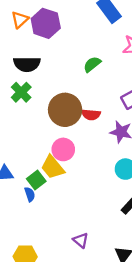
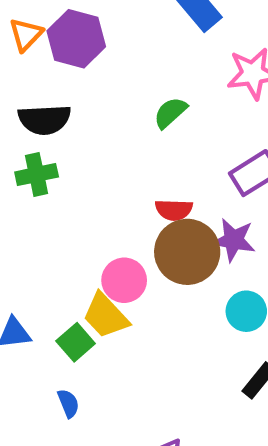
green cross: (21, 92) -> (37, 174), turned 36
brown circle: (65, 110) -> (187, 252), moved
blue semicircle: (30, 194) -> (68, 403), moved

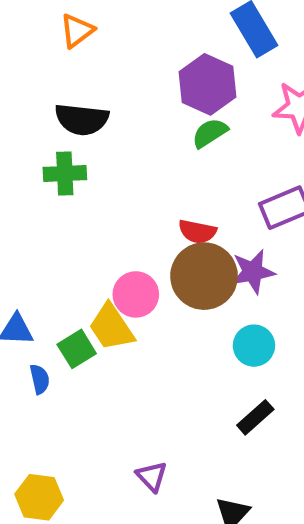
purple hexagon: (76, 39) -> (208, 84), moved
purple star: (234, 240) -> (253, 272), turned -30
blue semicircle: (68, 403) -> (40, 379), moved

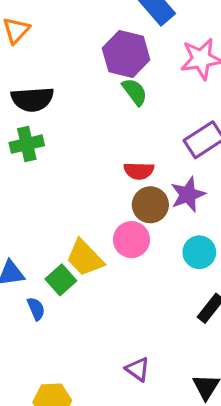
green semicircle: (210, 133) -> (135, 92), turned 96
brown circle: (204, 276) -> (150, 205), size x0.7
pink circle: (136, 294) -> (131, 240), moved

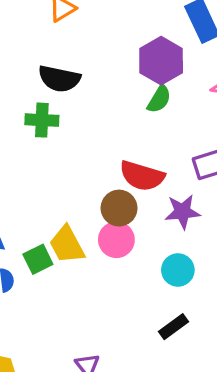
green semicircle: (135, 92) -> (159, 99), turned 52
red semicircle: (139, 171) -> (142, 176), size x1.5
brown circle: (150, 205) -> (119, 208), moved

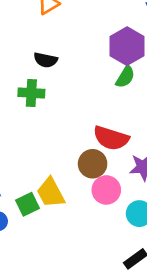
black semicircle: (59, 79) -> (46, 60), size x0.7
pink circle: (116, 240) -> (106, 190), moved

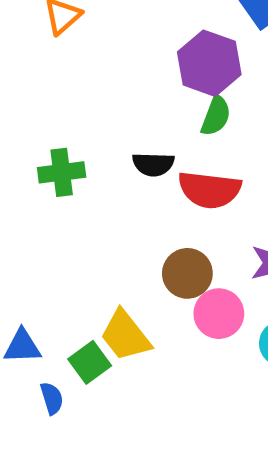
black semicircle: (46, 60) -> (153, 164), moved
red semicircle: (111, 138) -> (209, 190), moved

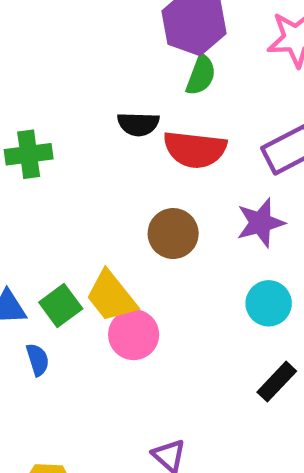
green cross: (62, 172) -> (29, 154), moved
pink circle: (219, 314) -> (134, 335), moved
green square: (90, 362) -> (61, 305), moved

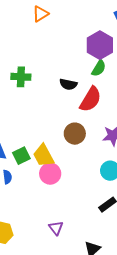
red semicircle: (195, 149) -> (91, 99), turned -76
green cross: (29, 154) -> (21, 77), moved

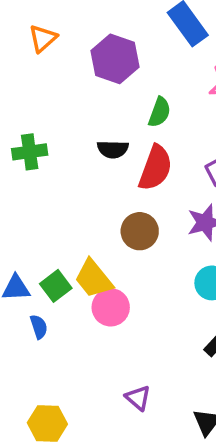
purple hexagon: (100, 45) -> (115, 59), moved

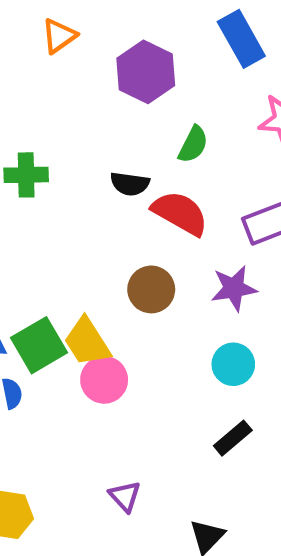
red semicircle: (155, 168) -> (180, 213), turned -87
green square: (56, 286) -> (39, 345), size x1.4

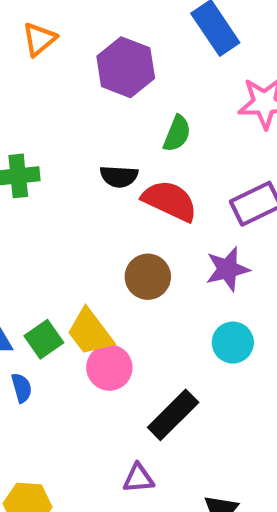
green square: (39, 345) -> (44, 339), size x0.7
black rectangle: (233, 438) -> (173, 415), moved, size x1.4
purple triangle: (125, 496) -> (138, 478), turned -48

